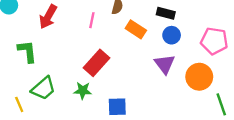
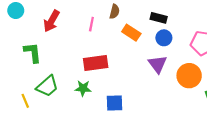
red rectangle: (97, 63) -> (96, 63), turned 40

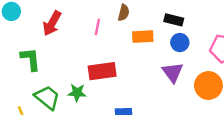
orange rectangle: (131, 33) -> (143, 37), turned -36
green trapezoid: (47, 86) -> (47, 97), turned -100
green star: (83, 88) -> (77, 93), moved

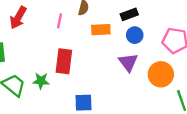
black rectangle: (174, 20) -> (129, 14), turned -35
red rectangle: (102, 71) -> (64, 61), turned -75

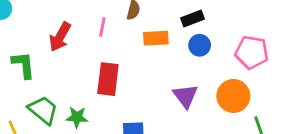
red arrow: (18, 18) -> (60, 37), moved
purple triangle: (128, 62) -> (185, 96), moved
green star: (41, 81) -> (77, 117), moved

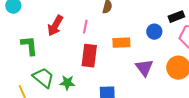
black rectangle: (193, 18) -> (176, 17), moved
pink line: (102, 27) -> (85, 27), moved
orange rectangle: (156, 38) -> (121, 43), moved

